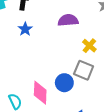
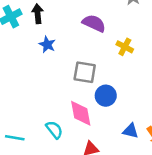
purple semicircle: (68, 20) -> (94, 23), turned 42
gray square: (84, 70) -> (85, 72), moved

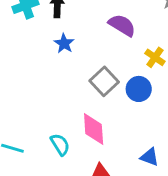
gray square: (85, 72) -> (104, 81), turned 30
blue circle: (106, 96) -> (139, 89), moved

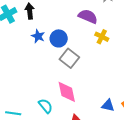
purple semicircle: (122, 25) -> (88, 16), moved
blue circle: (139, 89) -> (59, 38), moved

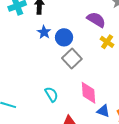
pink diamond: (67, 92) -> (88, 93), moved
cyan semicircle: (46, 106) -> (51, 94), moved

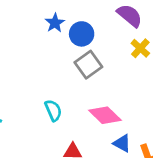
pink diamond: (88, 93) -> (105, 115), turned -50

